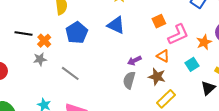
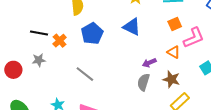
orange triangle: (163, 56) -> (174, 52), moved
gray star: (40, 59) -> (39, 60), moved

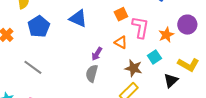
pink L-shape: (194, 38) -> (140, 27), turned -55
purple arrow: (149, 63) -> (97, 54), turned -32
brown star: (171, 79) -> (133, 68), moved

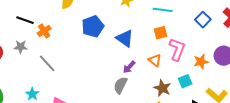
blue triangle: (78, 19) -> (125, 38), moved
blue pentagon: (39, 27) -> (93, 26), moved
gray line: (33, 67) -> (47, 63), moved

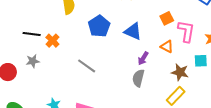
gray line: (47, 63) -> (87, 66), moved
cyan square: (185, 81) -> (201, 61), turned 32

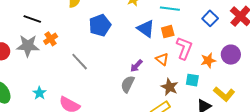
blue triangle: (133, 31) -> (146, 29), moved
orange cross: (52, 41) -> (51, 39), moved
gray star: (33, 61) -> (28, 46), size x1.6

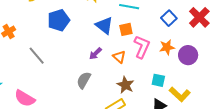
orange star: (208, 60) -> (167, 47), moved
purple arrow: (136, 66) -> (95, 54), moved
cyan square: (192, 80) -> (158, 80), moved

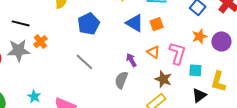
pink L-shape: (142, 47) -> (177, 53), moved
purple arrow: (95, 54) -> (131, 60), moved, turned 112
gray line: (37, 56) -> (84, 62), moved
yellow L-shape: (180, 94) -> (218, 81), turned 70

